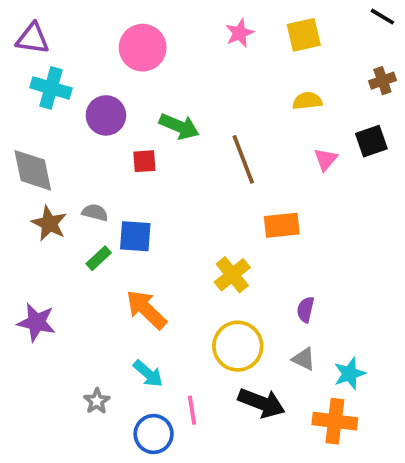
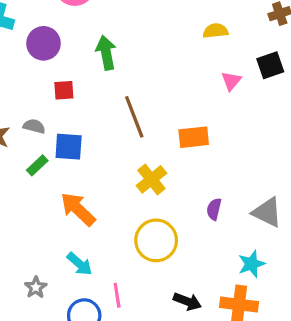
green arrow: (179, 126) -> (106, 53), turned -124
brown line: (243, 159) -> (134, 117), moved
red square: (144, 161) -> (64, 90), moved
gray triangle: (304, 359) -> (267, 212), moved, size x1.5
black arrow: (262, 403) -> (187, 301), moved, size x0.7

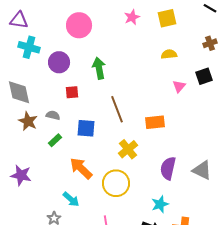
blue square: (69, 147) -> (86, 128), moved
purple semicircle: (214, 209) -> (168, 168), size x1.6
yellow circle: (156, 240) -> (116, 183), moved
cyan arrow: (79, 264) -> (71, 199), moved
cyan star: (252, 264) -> (160, 204), moved

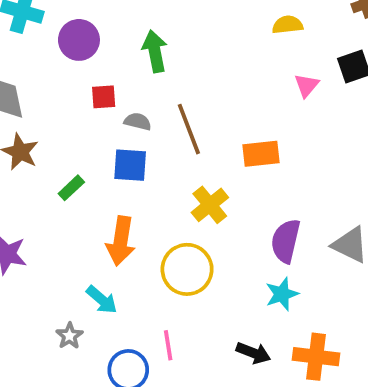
gray semicircle: (53, 115) -> (138, 121), moved
orange arrow: (81, 168) -> (121, 241), turned -125
cyan star: (160, 204) -> (282, 294), moved

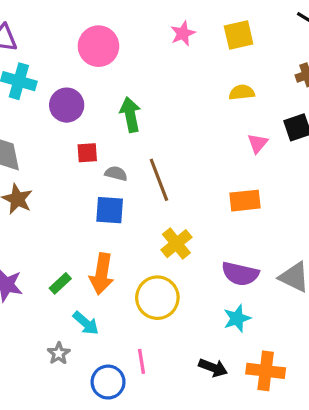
orange rectangle: (261, 154) -> (245, 201), moved
green rectangle: (71, 188) -> (60, 283), moved
purple semicircle: (286, 241) -> (240, 274), turned -90

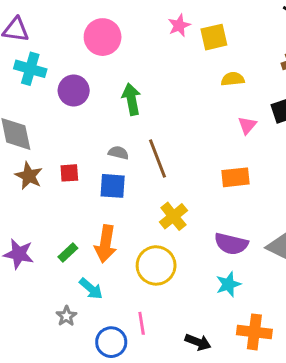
yellow square: (239, 35) -> (214, 37), moved
red square: (87, 153) -> (69, 173), moved
black arrow: (213, 368) -> (198, 342), moved

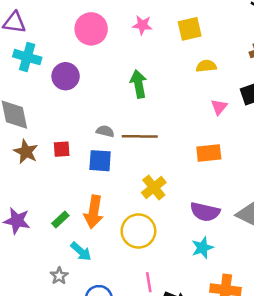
pink star: (179, 25) -> (142, 25), moved, turned 30
green arrow: (131, 99) -> (138, 84), moved
brown line: (157, 158) -> (140, 136), turned -68
pink line: (142, 323) -> (149, 282), moved

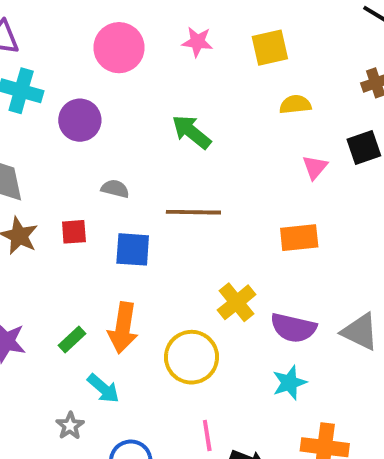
green arrow: (138, 84) -> (191, 132), turned -40
gray semicircle: (105, 131) -> (115, 189), moved
yellow cross: (154, 188) -> (237, 302), moved

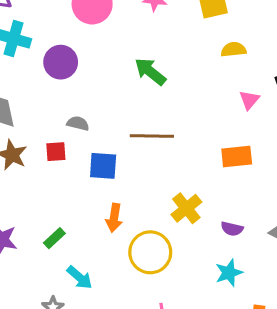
gray semicircle: (115, 189) -> (78, 123), moved
orange arrow: (123, 328) -> (114, 218), moved, size x0.7
purple semicircle: (293, 328) -> (232, 229), size x0.6

